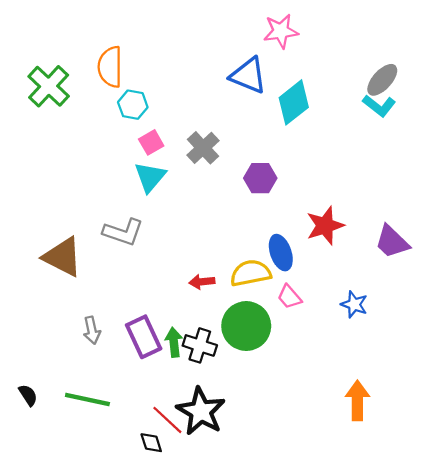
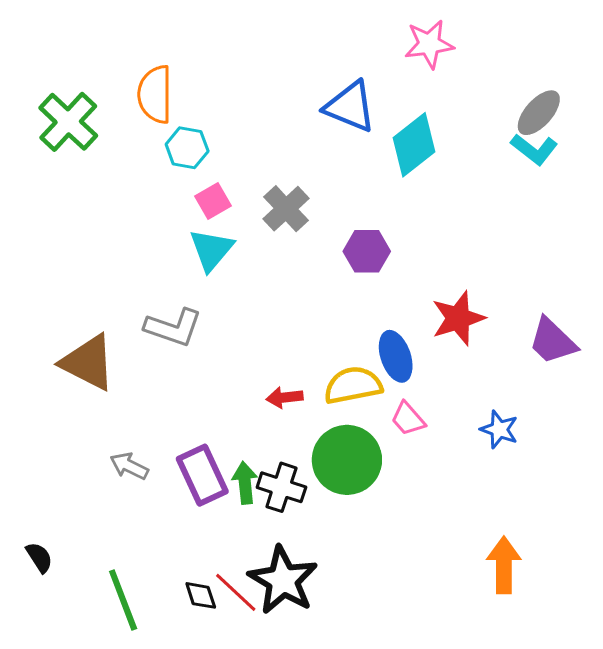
pink star: (281, 31) -> (429, 44), moved
gray arrow: (92, 330) -> (129, 466), turned 128
green line: (87, 399) -> (123, 600), moved, turned 57
black diamond: (151, 443) -> (201, 595), moved

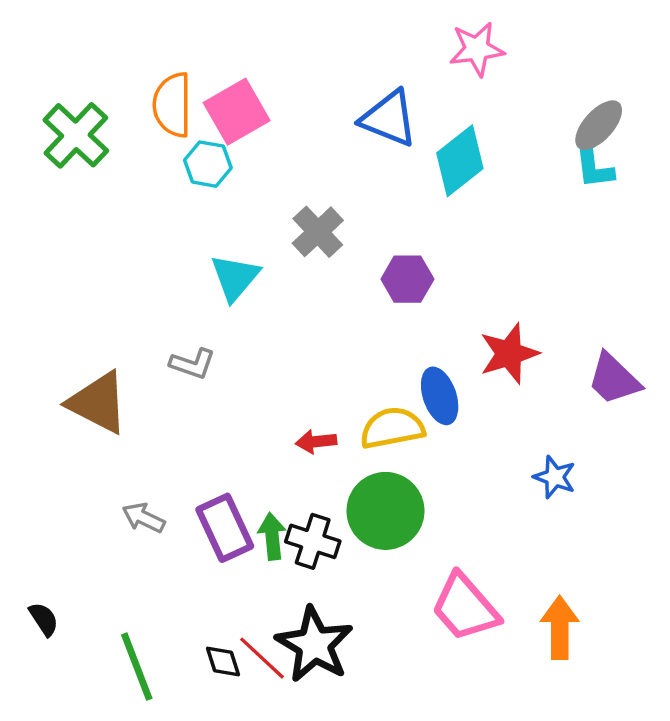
cyan L-shape: (534, 149) -> (594, 166), turned 45
pink square: (213, 201) -> (237, 112), moved, size x1.6
gray L-shape: (173, 327) -> (193, 364), size x0.7
pink trapezoid: (408, 419) -> (465, 607), moved, size x1.8

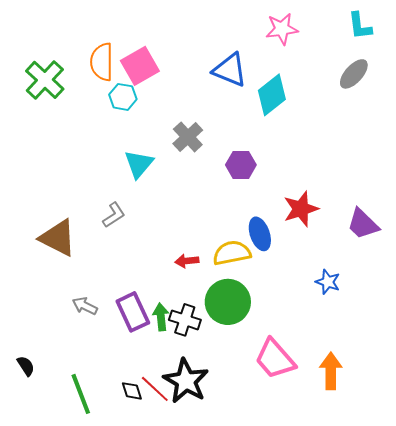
cyan L-shape: (594, 166) -> (360, 26), moved
gray L-shape: (193, 364) -> (114, 215), turned -52

